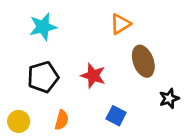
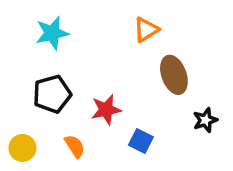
red star: (93, 76) -> (106, 110), moved, turned -30
orange semicircle: (62, 120) -> (75, 146), turned -48

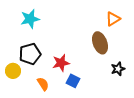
orange triangle: (146, 30) -> (113, 19), moved
blue square: (141, 141) -> (73, 81), moved
yellow circle: (22, 148) -> (13, 71), moved

